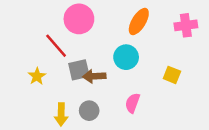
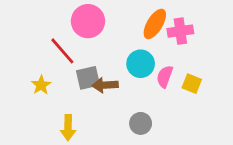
pink cross: (186, 25) -> (180, 31), moved
pink semicircle: (132, 103) -> (165, 77), moved
gray circle: (89, 111) -> (141, 123), moved

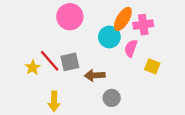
red line: (62, 51) -> (50, 61), moved
cyan circle: (141, 64) -> (109, 37), moved
pink semicircle: (165, 77) -> (131, 48), moved
brown arrow: (105, 85) -> (95, 75), moved

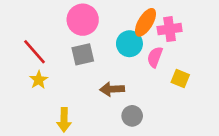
red line: (50, 61) -> (35, 52), moved
gray square: (70, 62) -> (83, 54), moved

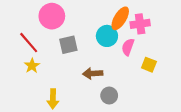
pink circle: (83, 20) -> (52, 16), moved

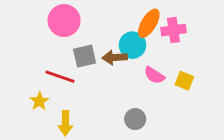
red line: (29, 43) -> (60, 77), moved, turned -30
pink semicircle: (128, 47) -> (154, 75), moved, turned -77
yellow star: (32, 66) -> (39, 101), moved
brown arrow: (93, 73) -> (115, 57), moved

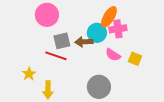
pink cross: (173, 30) -> (118, 29), moved
red line: (60, 77) -> (56, 56), moved
gray circle: (135, 119) -> (99, 87), size x1.5

